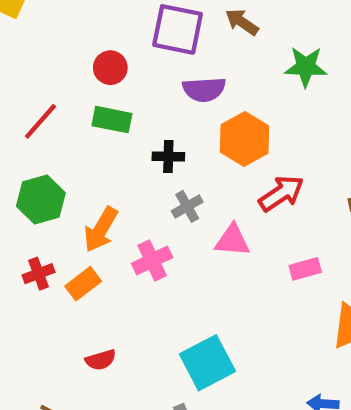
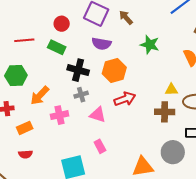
red line: (40, 121) -> (24, 40), turned 30
black cross: (168, 157) -> (78, 70), size x1.5
pink rectangle: (305, 269) -> (100, 146), moved, turned 64
orange rectangle: (83, 284) -> (25, 128), moved

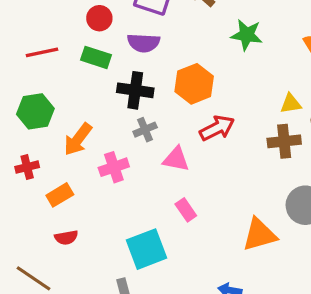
purple semicircle: (101, 44) -> (144, 43), moved

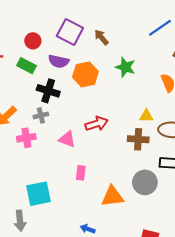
orange hexagon: (194, 84) -> (85, 74), moved
gray cross: (145, 130) -> (41, 115), moved
pink rectangle: (186, 210) -> (81, 173), moved, turned 32

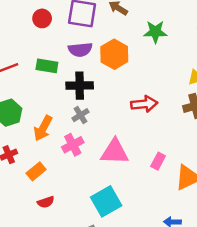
red circle: (33, 41) -> (42, 18), moved
red arrow: (97, 124) -> (144, 104), turned 30
pink triangle: (67, 139) -> (115, 152), moved, size x1.4
pink rectangle: (81, 173) -> (158, 161), moved, turned 40

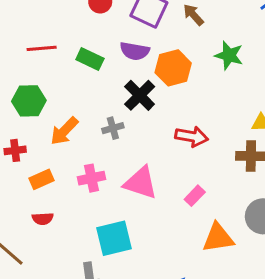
black cross: (80, 86) -> (140, 95), moved, turned 30
pink cross: (73, 145) -> (91, 178), moved
pink rectangle: (158, 161) -> (195, 196), moved

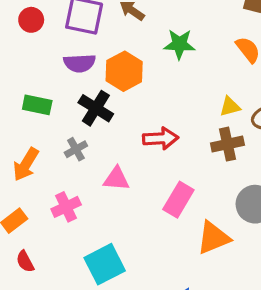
green rectangle: (90, 59) -> (37, 105), moved
pink triangle: (141, 183) -> (116, 179), moved, size x0.7
pink rectangle: (195, 196) -> (178, 200), size x1.5
red semicircle: (43, 219) -> (25, 261), turned 78

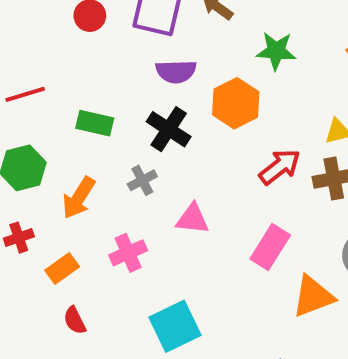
purple semicircle: (80, 63) -> (176, 72), moved
orange hexagon: (124, 71) -> (236, 103), moved
red arrow: (161, 138) -> (280, 167), moved, turned -36

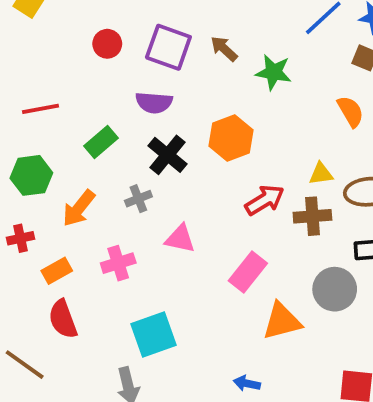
green star: (276, 51) -> (274, 72), moved
purple semicircle: (176, 72) -> (154, 103), moved
green rectangle: (95, 123) -> (101, 142), turned -60
red semicircle: (75, 320) -> (63, 319), size x1.5

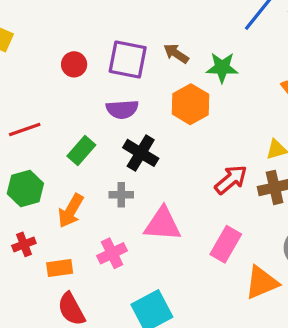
orange hexagon: (231, 138) -> (190, 104), moved
gray cross: (138, 199) -> (121, 195), turned 30
pink triangle: (180, 239) -> (163, 224), size x1.4
orange rectangle: (57, 271) -> (60, 268), turned 30

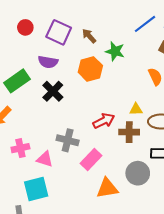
green rectangle: (81, 150) -> (17, 81), size x1.4
gray cross: (121, 195) -> (68, 140), moved, size x1.5
pink triangle: (163, 224) -> (45, 159), moved, size x0.7

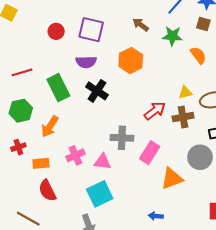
brown arrow: (89, 36) -> (141, 25), moved
green star: (115, 51) -> (172, 36), moved
green rectangle: (17, 81) -> (58, 88), turned -70

